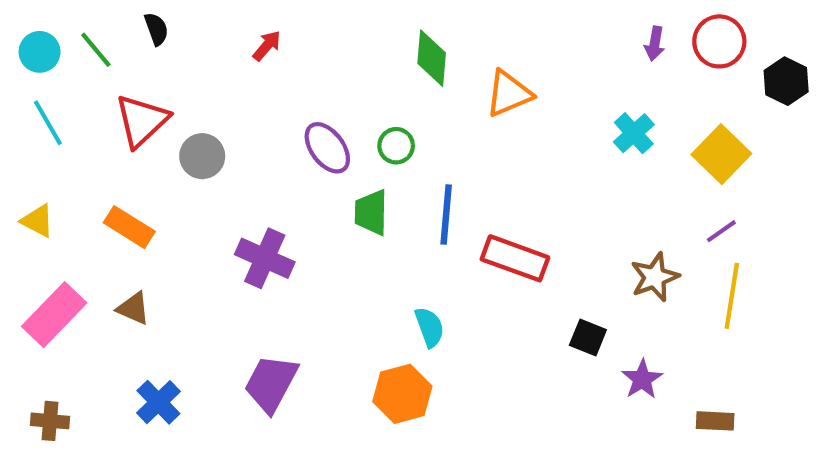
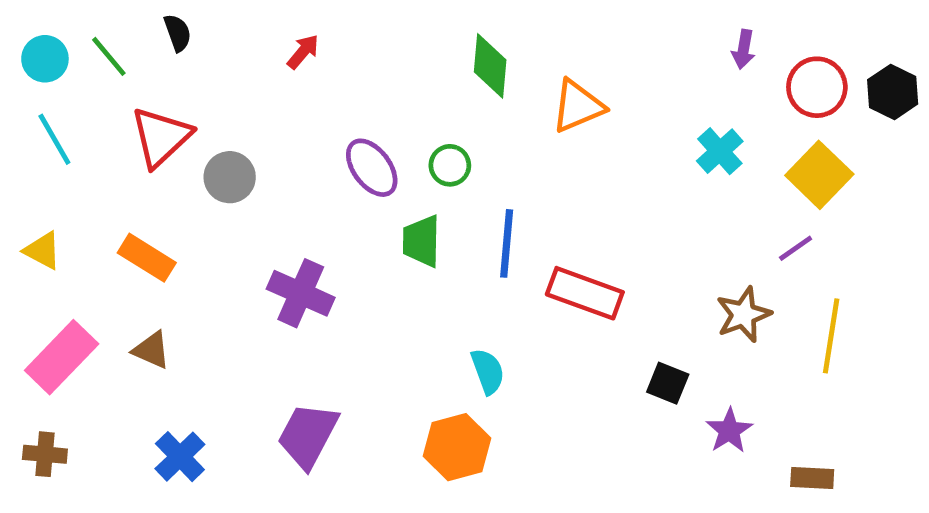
red circle: (719, 41) -> (817, 87), moved
purple line: (721, 231) -> (796, 248), moved
brown cross: (50, 421) -> (45, 454), moved

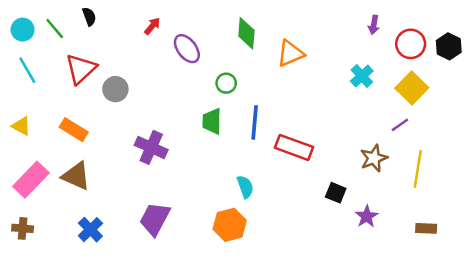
purple ellipse: (372, 168) -> (187, 49), moved
brown triangle: (151, 350) -> (76, 176), size x1.5
brown rectangle: (812, 478) -> (426, 228), moved

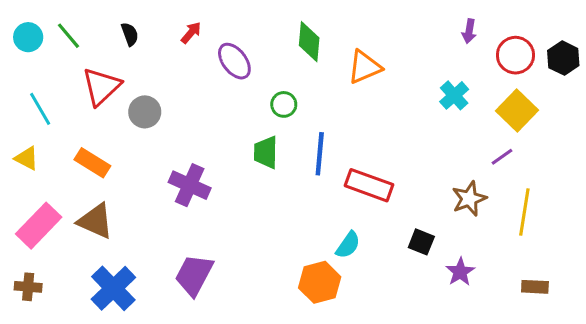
black semicircle: (89, 17) -> (130, 34), moved
cyan line: (27, 70) -> (40, 109), moved
cyan semicircle: (245, 187) -> (348, 245), moved, turned 55
orange hexagon: (230, 225) -> (320, 282), moved
blue cross: (90, 230) -> (113, 288), size x1.4

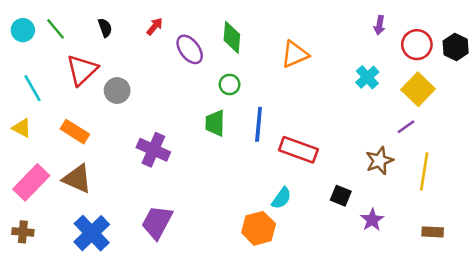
green diamond: (309, 42) -> (232, 37), moved

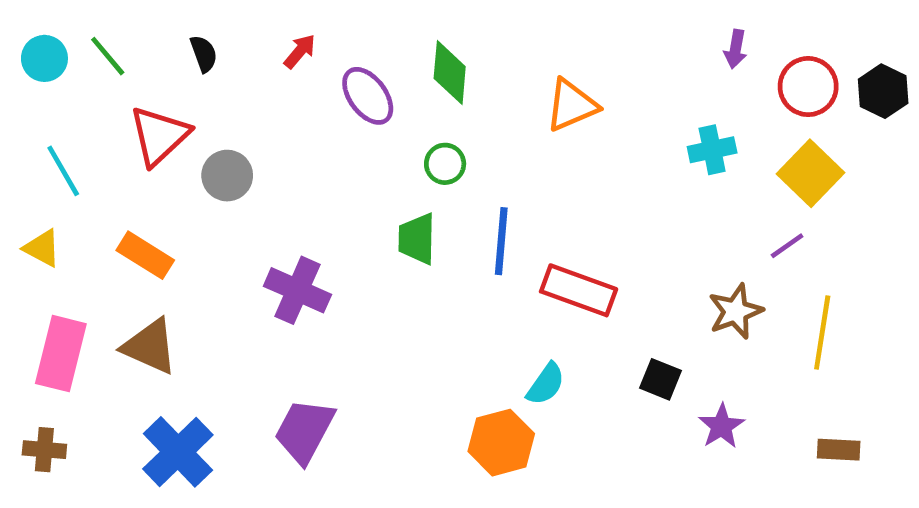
cyan cross: (367, 77) -> (712, 150), turned 30
pink rectangle: (31, 182) -> (61, 354), turned -30

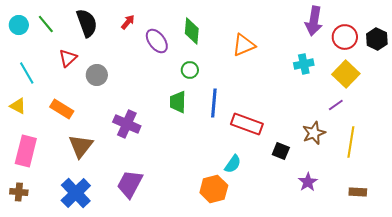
purple arrow: (736, 49) -> (314, 21), size x1.8
black semicircle: (204, 54) -> (87, 23), size x1.8
red triangle: (159, 136) -> (68, 58), size x0.7
brown triangle: (150, 347) -> (81, 146), moved, turned 44
black square: (661, 379) -> (281, 151), moved

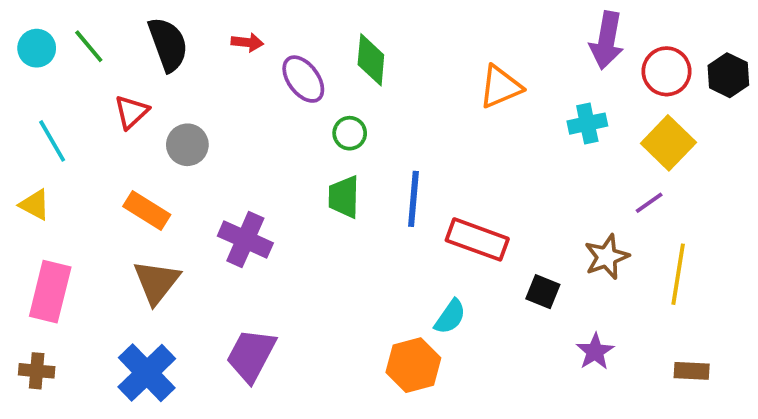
red arrow: (128, 22) -> (247, 42), turned 56
orange triangle: (244, 45) -> (500, 87), moved
green circle: (190, 70) -> (350, 133), moved
orange rectangle: (62, 109) -> (147, 210), moved

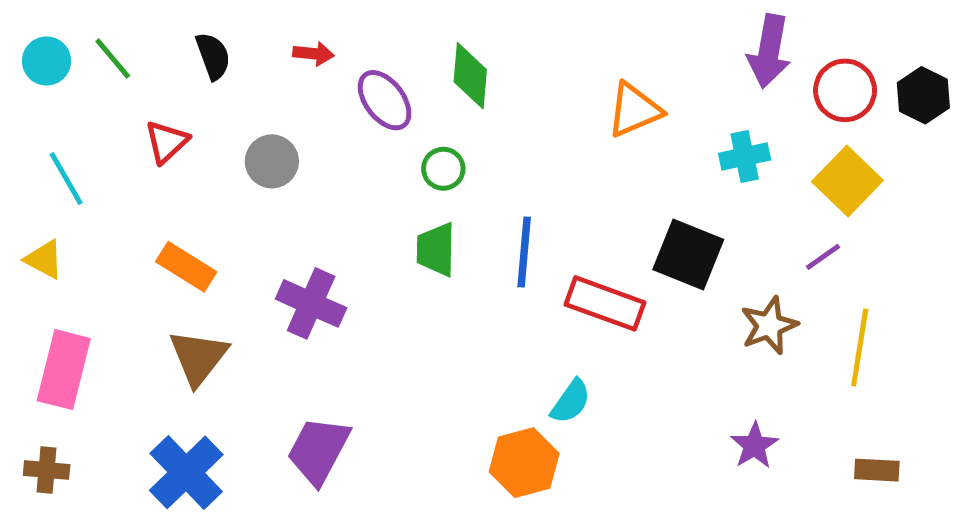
black semicircle: (168, 44) -> (213, 56), size x0.7
gray circle: (187, 145) -> (272, 161), moved
black square: (543, 292) -> (688, 254), moved, size x1.6

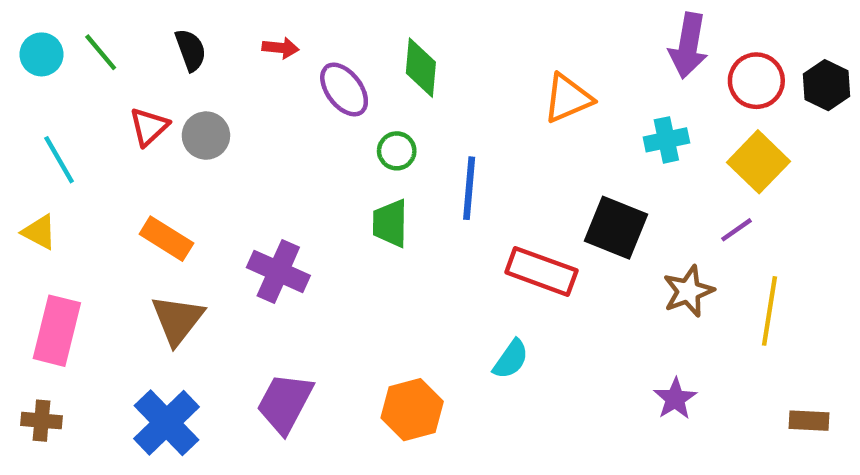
gray circle: (272, 161) -> (206, 136), moved
blue line: (524, 252) -> (469, 188), moved
orange hexagon: (524, 463) -> (412, 410), moved
brown rectangle: (877, 470) -> (809, 421), moved

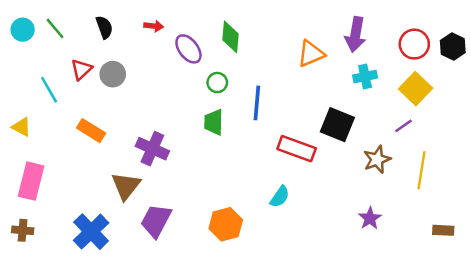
purple arrow: (688, 46) -> (355, 34), moved
cyan line: (59, 160) -> (49, 90), moved
brown triangle: (177, 320) -> (126, 186), moved

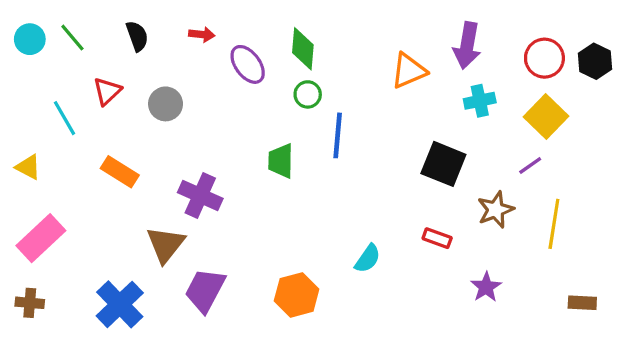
gray circle: (113, 74) -> (166, 104), moved
green circle: (217, 83) -> (308, 94), moved
red rectangle: (297, 149) -> (437, 238), moved, size x0.6
pink rectangle: (31, 181) -> (41, 238), turned 33

